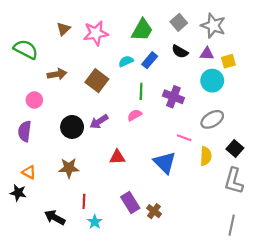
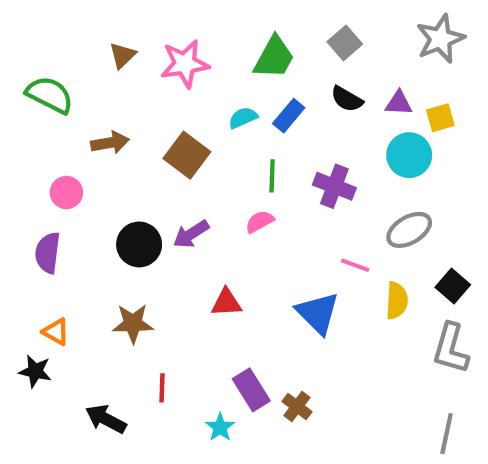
gray star: (213, 26) -> (440, 39), moved, turned 30
cyan star: (95, 222) -> (220, 427), moved

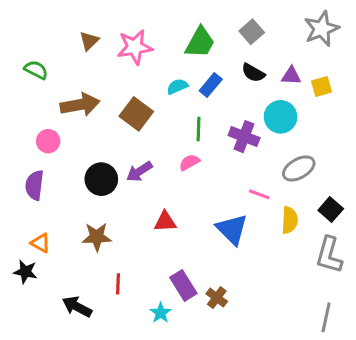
green semicircle: (50, 95) -> (36, 70), size x0.7
brown arrow: (110, 143) -> (80, 105), size x1.4
cyan circle: (409, 155) -> (281, 117), moved

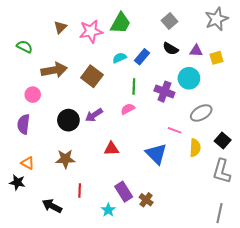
green trapezoid: (200, 42) -> (121, 23), moved

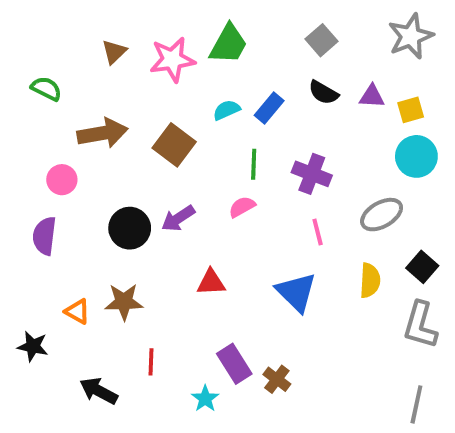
cyan circle: (189, 78) -> (416, 156), moved
pink line: (175, 130) -> (318, 232), moved, turned 56
orange triangle: (28, 163) -> (77, 311), moved

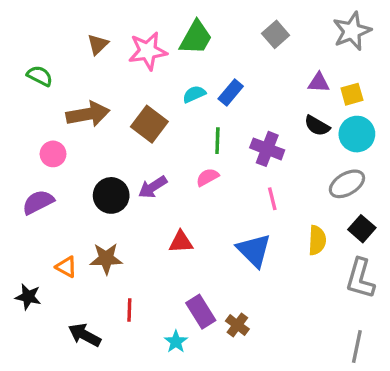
black semicircle: (323, 92) -> (317, 126), moved
gray ellipse: (382, 215) -> (347, 184), moved
purple semicircle: (44, 236) -> (38, 202), turned 56

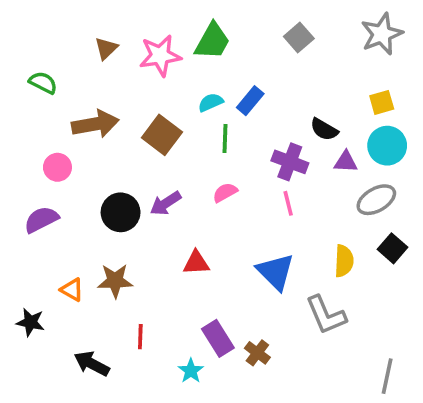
purple triangle: (319, 83) -> (346, 162), moved
black semicircle: (317, 126) -> (324, 129), moved
green line: (217, 141) -> (225, 138), moved
pink line: (272, 199) -> (288, 203), moved
gray L-shape: (360, 278) -> (326, 315), moved, turned -39

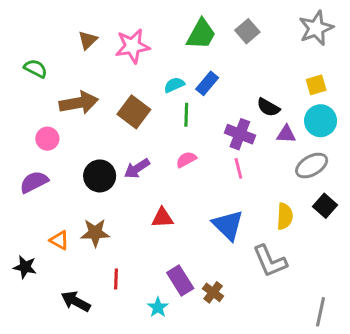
green trapezoid: (212, 41) -> (201, 34), moved

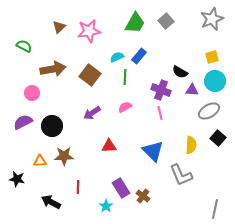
black circle: (100, 176) -> (52, 126), moved
orange triangle: (59, 240) -> (40, 161), turned -32

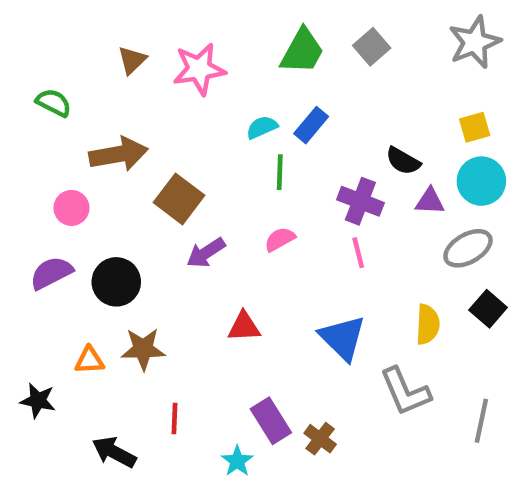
brown square: (90, 75) -> (179, 199), moved
gray line: (215, 209) -> (481, 421), moved

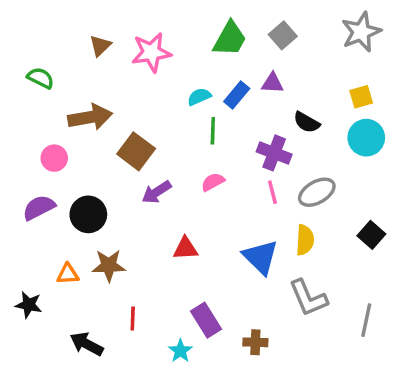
purple triangle: (430, 201) -> (272, 83), moved
gray ellipse: (468, 248) -> (317, 192), moved
yellow semicircle: (428, 324) -> (305, 240), moved
brown cross: (320, 439) -> (255, 342), moved, turned -35

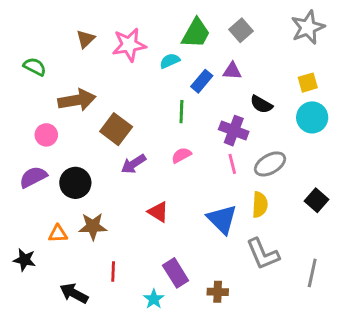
cyan semicircle: (199, 97) -> (170, 61), moved
red triangle: (186, 248) -> (158, 212), turned 35

